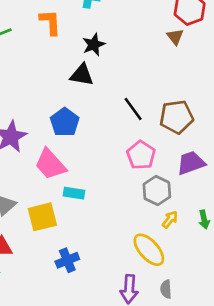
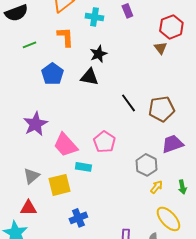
blue pentagon: (65, 122) -> (52, 74), moved
pink pentagon: (141, 155) -> (104, 142), moved
yellow ellipse: (149, 250) -> (168, 219), moved

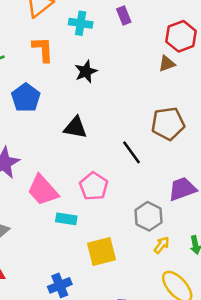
brown triangle: (160, 48) -> (167, 64), turned 48
black triangle: (89, 77) -> (75, 128), moved
black line: (128, 103) -> (132, 152), moved
brown pentagon: (161, 109) -> (168, 124), moved
yellow square: (59, 185) -> (102, 252), moved

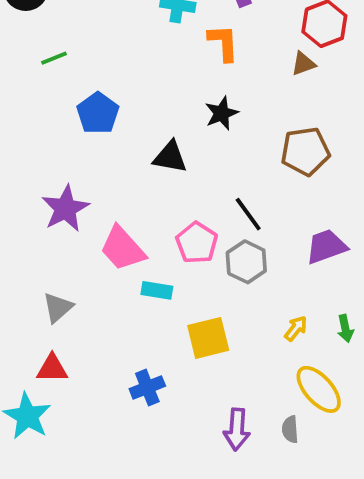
orange L-shape: (43, 49) -> (223, 43), moved
black star: (86, 72) -> (222, 113), moved
black line: (132, 152) -> (248, 214), moved
gray hexagon: (148, 216) -> (246, 262), moved

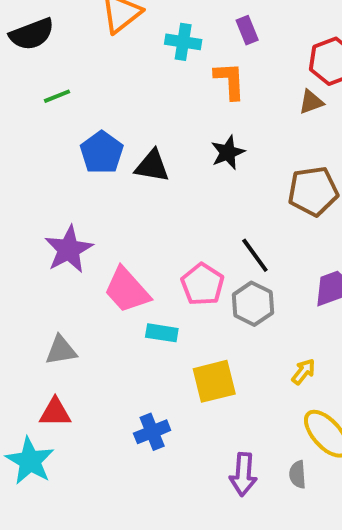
black triangle: (170, 157) -> (152, 166), moved
gray triangle: (58, 308) -> (61, 350), turned 32

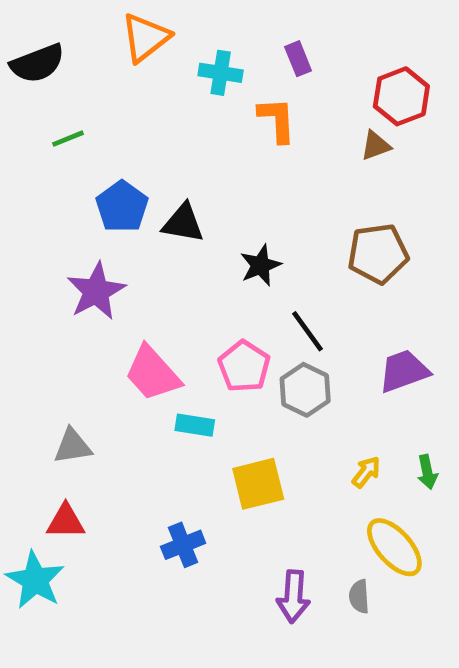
black star: (228, 152) -> (261, 265), moved
purple star: (69, 249) -> (96, 291), moved

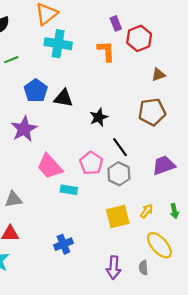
cyan cross: (221, 73) -> (58, 44), moved, size x1.4
red hexagon: (401, 96) -> (139, 38), moved
brown triangle: (376, 146) -> (158, 75), moved
yellow square: (258, 484) -> (118, 216), moved

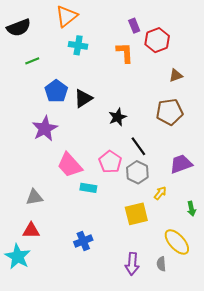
cyan cross: (58, 44) -> (78, 45), size x0.7
black triangle: (63, 98) -> (83, 98), turned -42
yellow arrow: (147, 211) -> (160, 193), moved

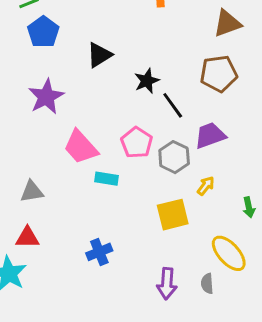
brown triangle: (176, 76) -> (227, 23), size x1.5
blue pentagon: (56, 91) -> (43, 32), moved
black line: (138, 146) -> (173, 105), moved
purple trapezoid: (181, 164) -> (210, 135), moved

